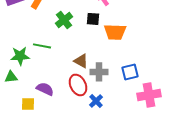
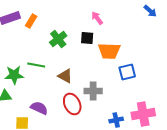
brown triangle: (81, 61) -> (65, 76), moved
blue square: (130, 72) -> (127, 72), moved
blue cross: (96, 101) -> (116, 120), moved, turned 32

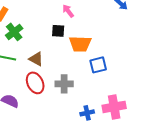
green cross: (58, 39) -> (14, 32), moved
brown triangle: (65, 76) -> (36, 59), moved
red ellipse: (72, 104) -> (35, 83), moved

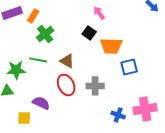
black square: (58, 31) -> (89, 33), turned 32
blue cross: (87, 113) -> (118, 115), turned 32

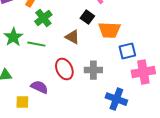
brown triangle: (67, 61) -> (72, 37), moved
green star: (16, 70) -> (13, 37), moved, turned -30
pink cross: (145, 109) -> (143, 72), moved
blue cross: (118, 115) -> (116, 99), size x1.5

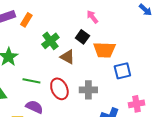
green cross: (43, 18) -> (50, 41), moved
green line: (36, 44) -> (31, 81), moved
pink cross: (143, 72) -> (136, 104), moved, size x0.7

